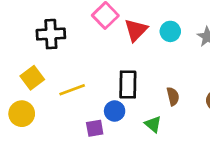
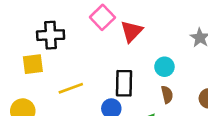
cyan circle: (170, 31) -> (164, 67), moved
yellow square: (32, 78) -> (33, 64), moved, turned 30

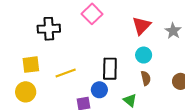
red triangle: (132, 31) -> (142, 26), moved
yellow square: (33, 64) -> (31, 65), moved

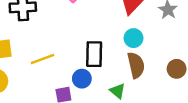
brown semicircle: (146, 78) -> (136, 65), size x1.5

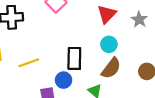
brown semicircle: (136, 65) -> (111, 68), turned 50

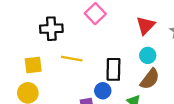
yellow line: (29, 63) -> (72, 59), moved, turned 30

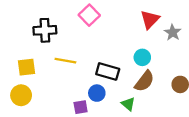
red triangle: (146, 25) -> (150, 19), moved
black rectangle: (113, 69) -> (108, 71), turned -75

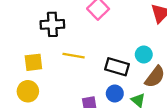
cyan circle: (142, 57) -> (144, 54), moved
blue circle: (97, 93) -> (115, 93), moved

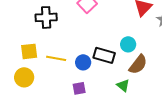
yellow line: (74, 56) -> (56, 58), moved
blue circle: (115, 93) -> (83, 62), moved

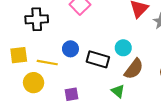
blue circle: (83, 62) -> (70, 49), moved
yellow circle: (24, 77) -> (34, 83), moved

